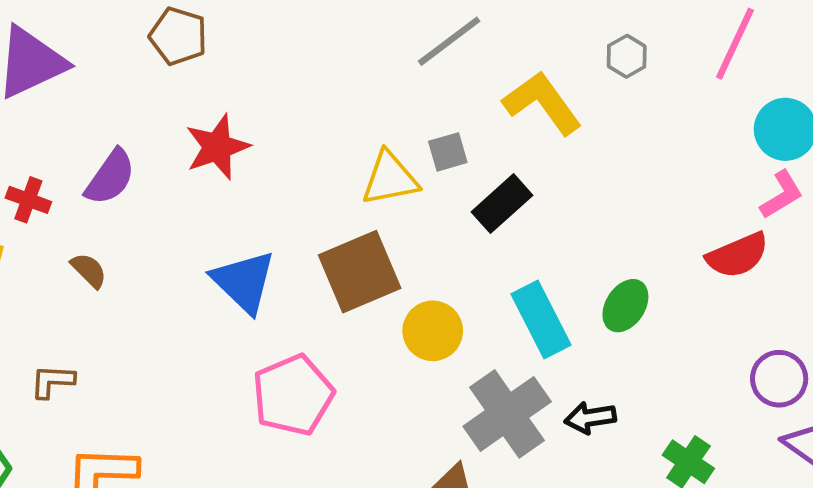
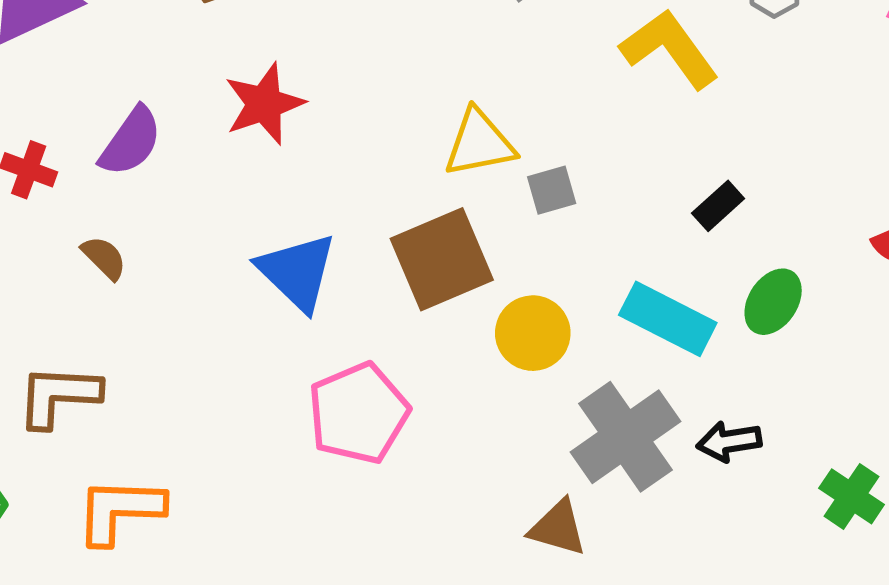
gray square: (448, 152) -> (552, 190), moved
black rectangle: (502, 204) -> (718, 206), moved, size x0.7
cyan rectangle: (541, 320) -> (668, 319), turned -36
brown L-shape: (52, 381) -> (59, 396), size x1.5

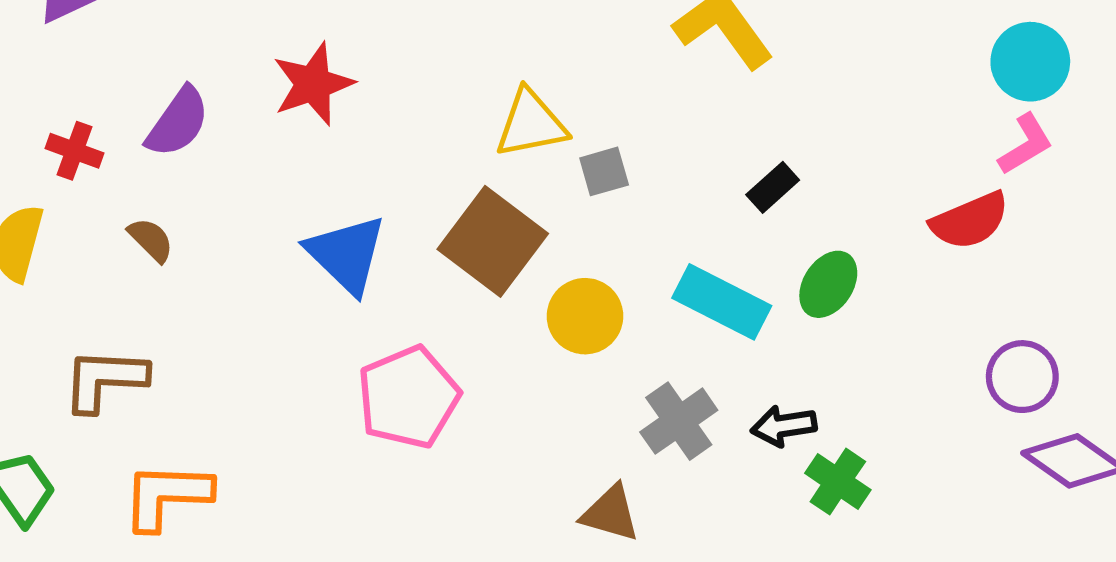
brown square: (442, 259) -> (493, 241), turned -30
gray cross: (625, 437) -> (679, 421), size x0.7
green cross: (852, 496) -> (838, 482), moved

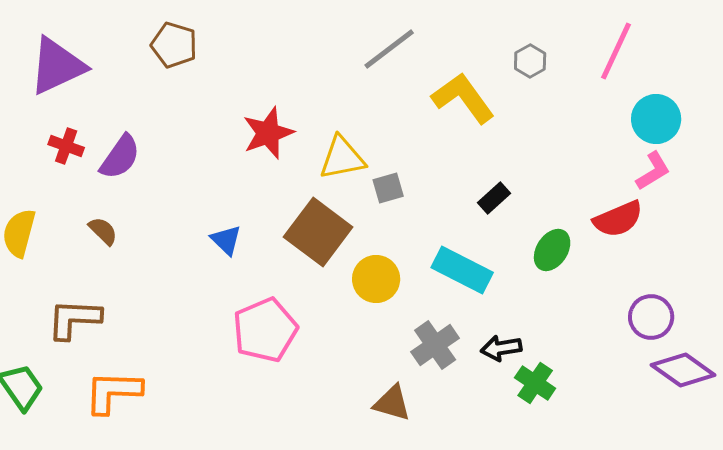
red star: (313, 84) -> (268, 133), moved
red cross: (75, 151) -> (66, 146), moved
blue triangle: (346, 254) -> (226, 240), size x0.6
green ellipse: (828, 284) -> (552, 250), moved

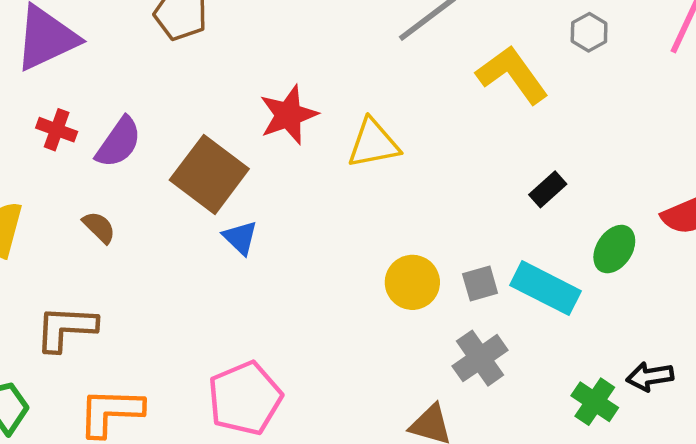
gray square: (388, 188) -> (480, 283), moved
brown square: (318, 232) -> (209, 174), moved
cyan rectangle: (462, 270) -> (545, 288), moved
pink pentagon: (265, 330) -> (245, 398), moved
black arrow: (501, 348) -> (650, 376), moved

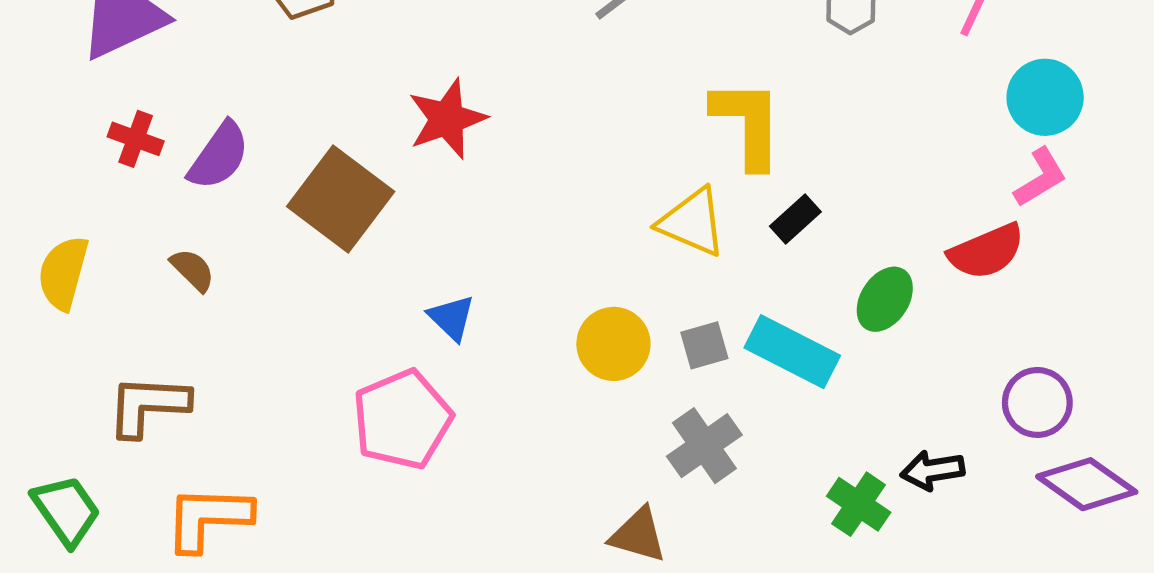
yellow L-shape: (512, 75) -> (748, 123), moved, turned 36
yellow triangle: (373, 144) -> (692, 222), moved, turned 34
blue triangle: (240, 238) -> (452, 318), moved
pink pentagon: (245, 398) -> (402, 419), moved

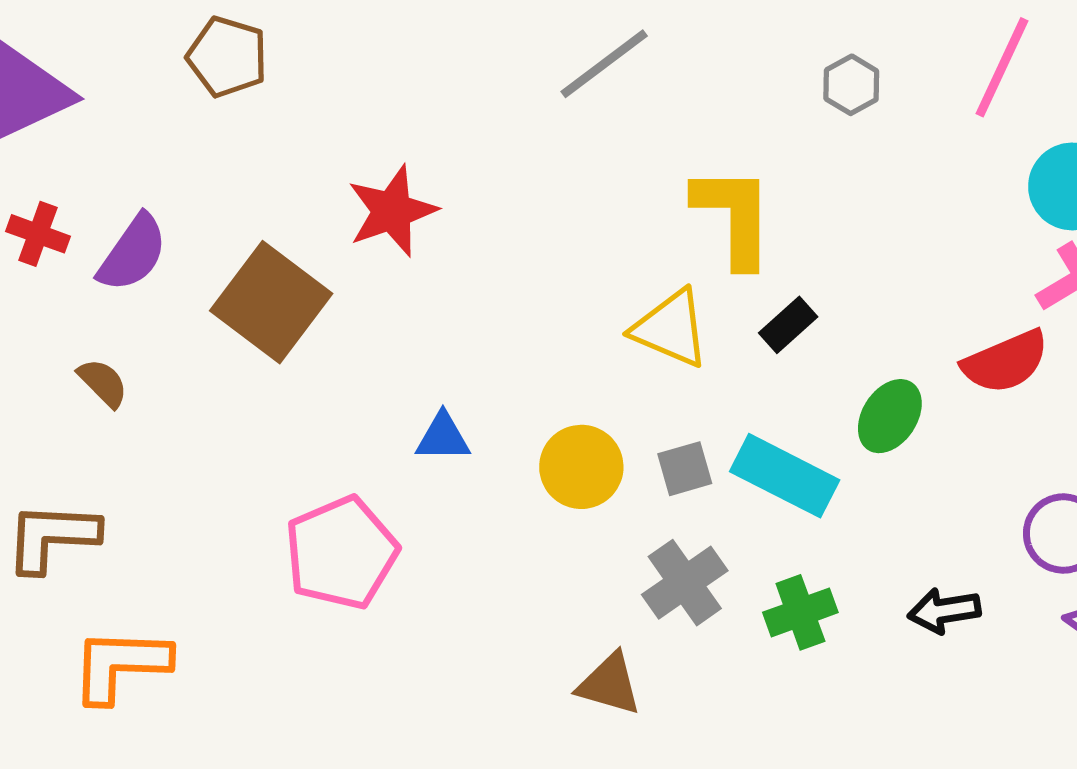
blue triangle: (452, 318) -> (443, 437), moved, turned -44
green cross: (859, 504) -> (800, 612), moved, turned 36

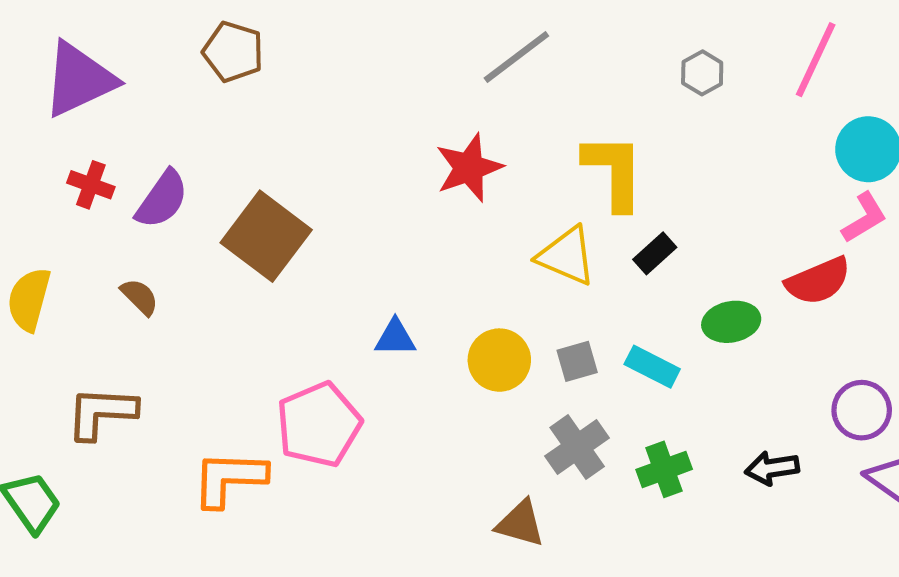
red star: (392, 211) -> (469, 168), moved
green ellipse: (890, 416) -> (731, 322), turned 46
cyan rectangle: (785, 476) -> (652, 367), size x0.7
orange L-shape: (120, 665) -> (229, 479), moved

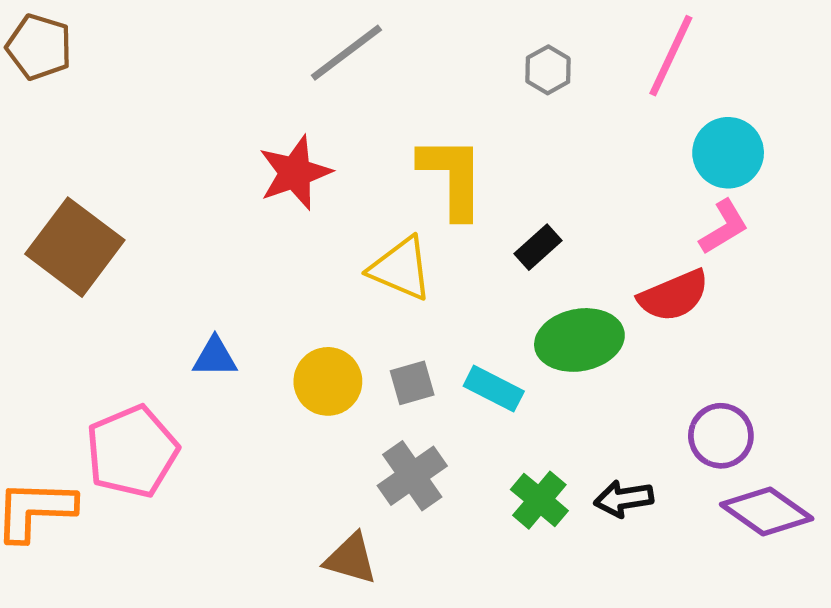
black rectangle: (655, 253) -> (538, 247), moved
green ellipse: (731, 322) -> (579, 340), size x1.4
green cross: (664, 469) -> (539, 500), moved, turned -30

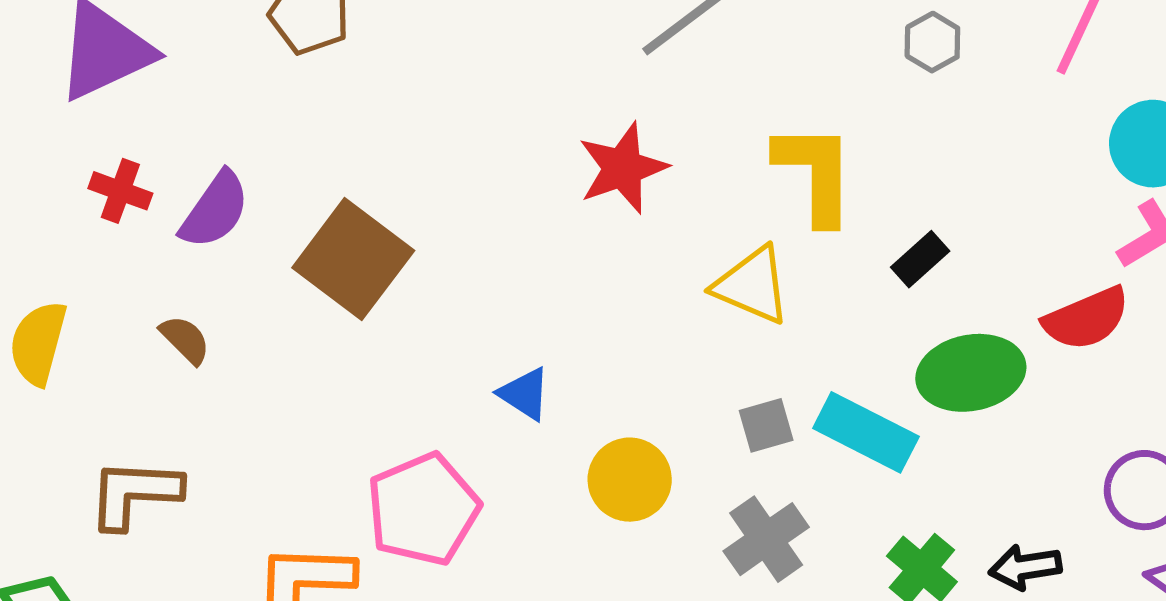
blue triangle: (215, 357) -> (525, 394), turned 33
yellow circle: (328, 381) -> (630, 480), moved
cyan rectangle: (494, 389) -> (866, 432), size x1.4

